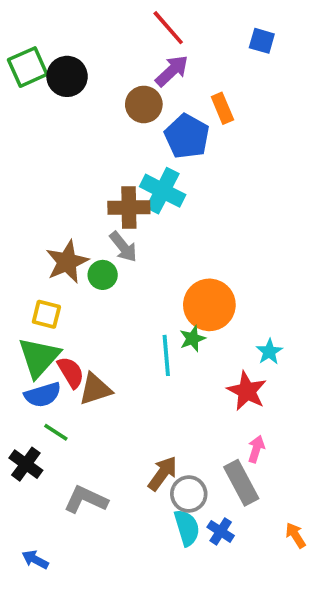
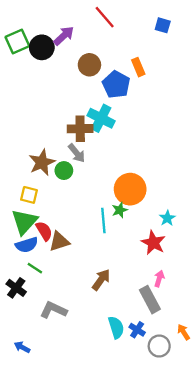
purple arrow: (172, 71) -> (64, 36), moved
brown arrow: (163, 473) -> (101, 280), moved
gray circle: (189, 494) -> (159, 346), moved

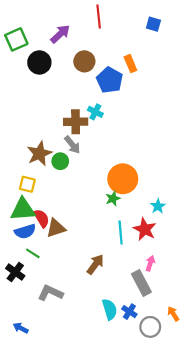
red line: (105, 17) -> (99, 16), turned 35
black circle: (42, 47) -> (39, 62), moved
cyan cross: (101, 118) -> (95, 112), size x0.6
cyan line: (103, 221) -> (121, 233), moved
green triangle: (24, 222) -> (23, 210), turned 44

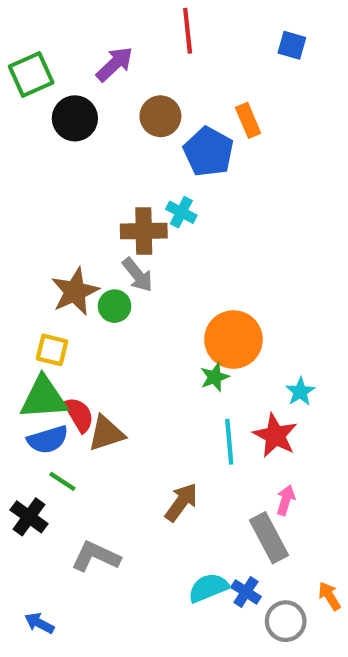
cyan semicircle: (110, 309) -> (208, 588), turned -95

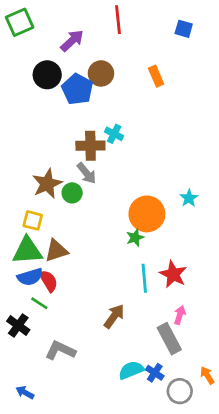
green square: (31, 75) -> (20, 22), moved
blue pentagon: (208, 152) -> (77, 89), moved
cyan star: (300, 392) -> (189, 198), moved
red semicircle: (79, 415) -> (48, 281), moved
brown triangle: (106, 433) -> (56, 251), moved

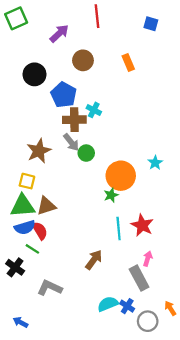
black circle: (47, 75) -> (34, 74), moved
blue pentagon: (77, 89) -> (64, 95), moved
green circle: (72, 193) -> (86, 153), moved

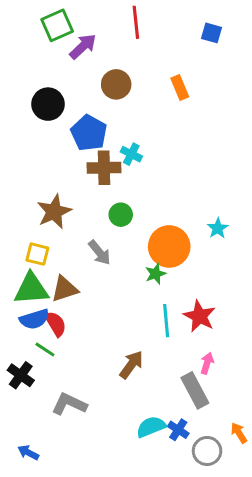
green square: (16, 18) -> (57, 25), moved
gray arrow: (71, 142) -> (99, 253), moved

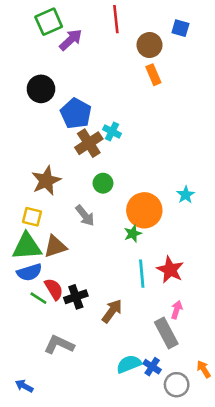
brown circle: (116, 84) -> (149, 45), moved
brown cross: (104, 168) -> (89, 143), turned -32
red semicircle: (56, 324) -> (54, 289), moved
black cross: (21, 375) -> (76, 297), moved, turned 35

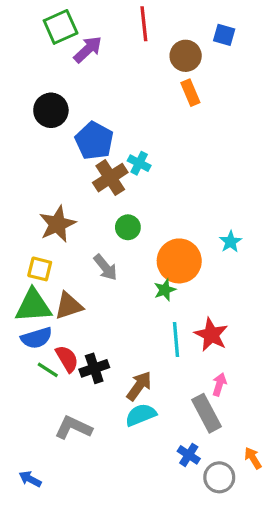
cyan semicircle: (129, 364) -> (141, 415), moved

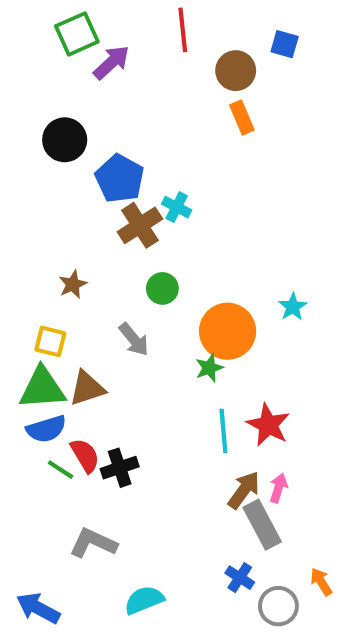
brown star: (57, 224) -> (73, 284), size x0.6
brown arrow: (139, 386) -> (244, 490), moved
cyan semicircle: (141, 415) -> (144, 600), moved
blue arrow: (30, 479) -> (38, 608), size x1.5

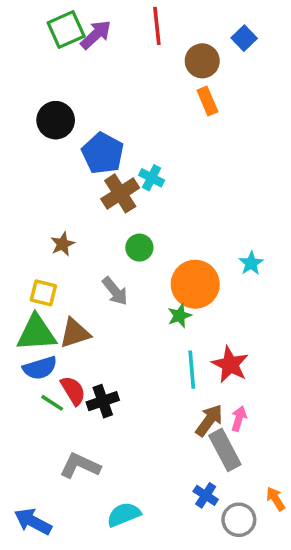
blue square: (285, 44) -> (244, 38), turned 30
purple arrow: (111, 62) -> (96, 35), moved

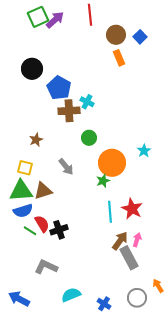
blue square: (244, 38) -> (140, 37), moved
brown cross: (120, 193) -> (69, 111), turned 30
green circle: (139, 248) -> (89, 138), moved
blue cross: (206, 495) -> (104, 304), moved

